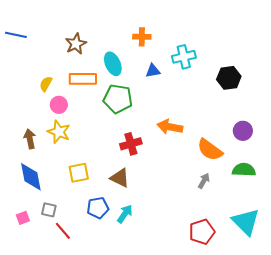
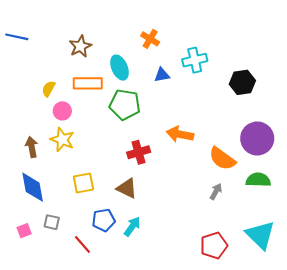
orange cross: (142, 37) -> (150, 39), turned 30
purple circle: (243, 131) -> (257, 139), size x1.6
red line: (63, 231) -> (82, 244), moved

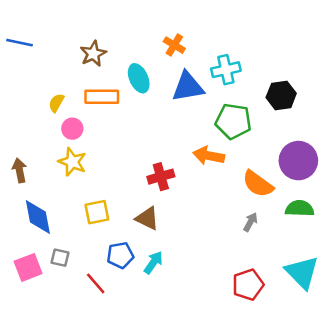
blue triangle: (162, 75) -> (188, 87), size x1.8
green pentagon: (125, 105) -> (233, 121), moved
brown arrow: (32, 147) -> (19, 170), moved
pink square: (24, 231) -> (28, 267), size x1.6

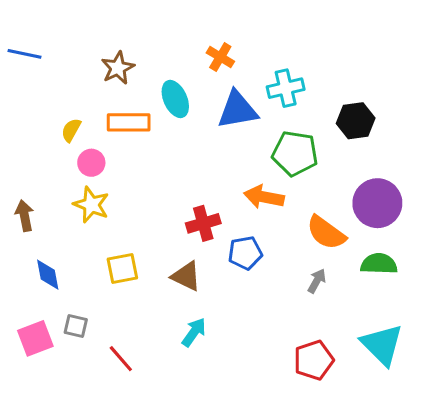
blue diamond: (38, 217) -> (48, 275), size x0.7
blue pentagon: (120, 255) -> (245, 253), moved

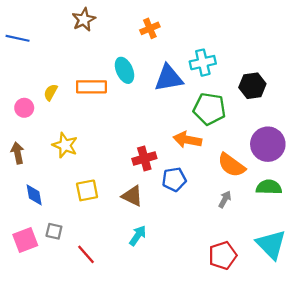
orange cross: (220, 57) -> (150, 28), moved, turned 36
brown star: (118, 68) -> (84, 20), moved
pink circle: (91, 163) -> (24, 108), moved

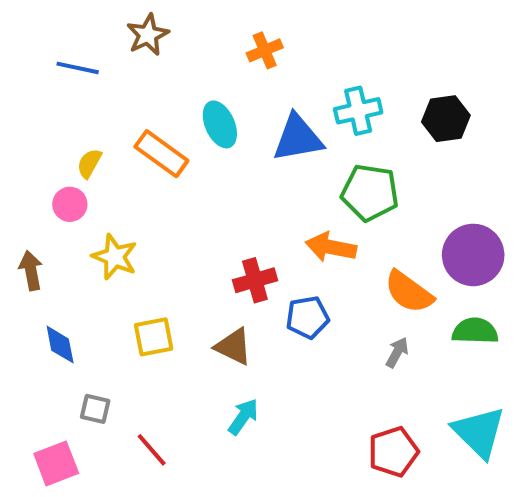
blue line: (18, 38) -> (78, 68), moved
black hexagon: (252, 86) -> (446, 119), moved
orange rectangle: (91, 87) -> (161, 154), turned 36
pink circle: (24, 108) -> (70, 204), moved
pink square: (25, 240) -> (56, 463), moved

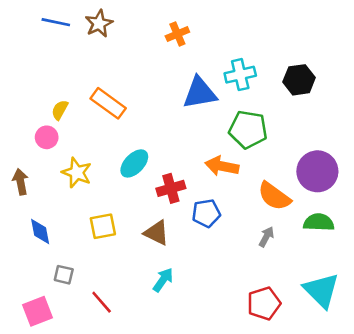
blue line: (78, 68) -> (56, 22), moved
cyan ellipse: (220, 124) -> (134, 163), moved, turned 68

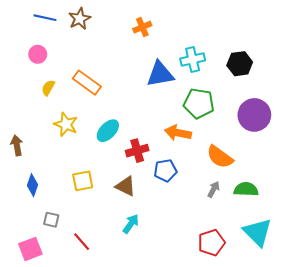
pink circle: (47, 137) -> (38, 54), moved
purple circle: (317, 171) -> (254, 115), moved
yellow star: (77, 173) -> (66, 124), moved
green semicircle: (319, 222) -> (246, 189), moved
blue diamond: (40, 231) -> (32, 185), turned 30

